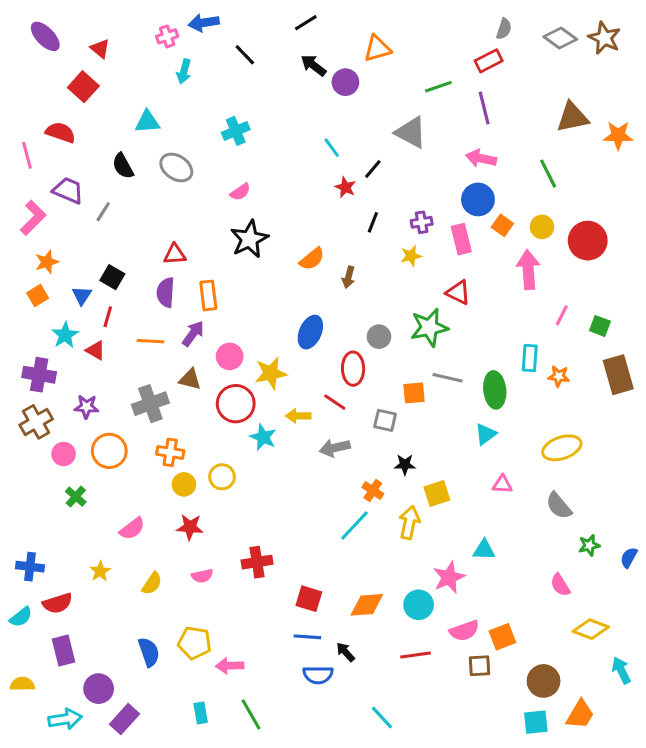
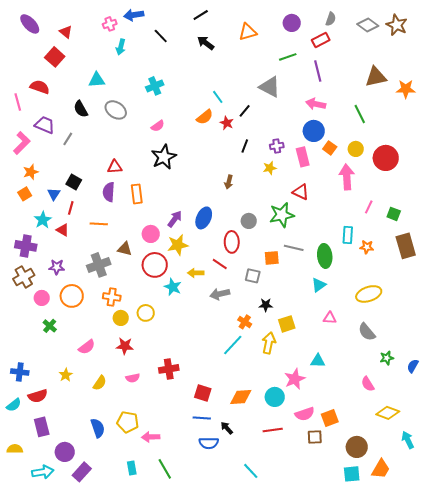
purple circle: (345, 82) -> (292, 23), moved
orange semicircle: (312, 259) -> (205, 117), moved
purple arrow: (193, 334) -> (175, 219), moved

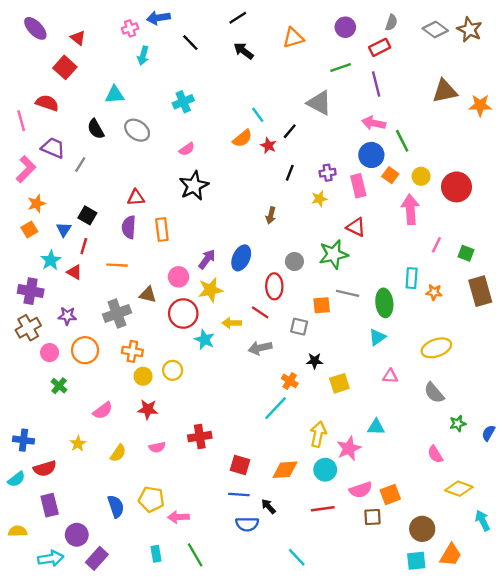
green line: (360, 114) -> (402, 141), moved
yellow arrow: (269, 343) -> (318, 434), moved

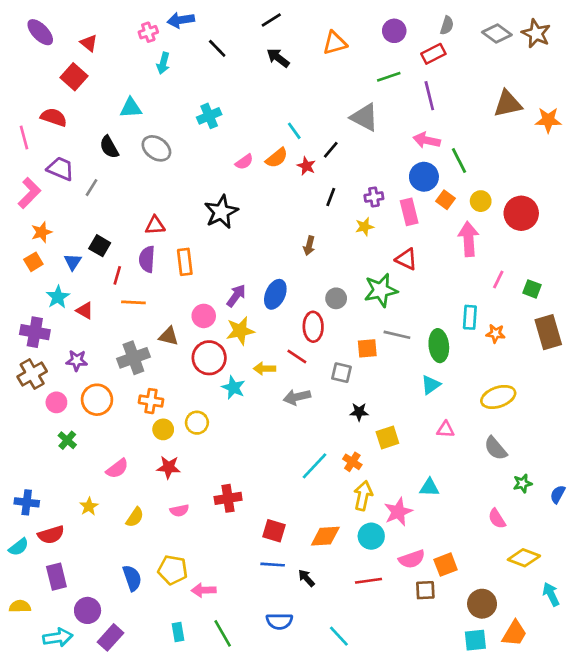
pink semicircle: (187, 149) -> (244, 162), moved
red line: (84, 246) -> (117, 275), moved
orange cross: (290, 381) -> (352, 462), moved
blue semicircle: (247, 524) -> (279, 621), moved

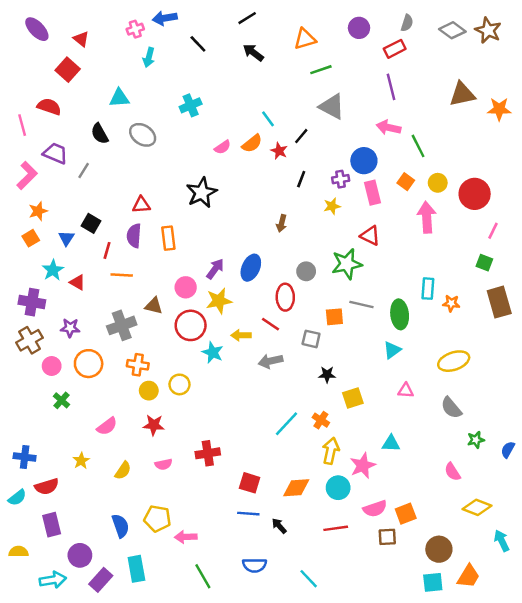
green line: (389, 77) -> (321, 70), moved
blue circle: (424, 177) -> (364, 161), moved
pink line: (498, 279) -> (493, 231), moved
cyan rectangle: (178, 632) -> (136, 569), moved, size x1.5

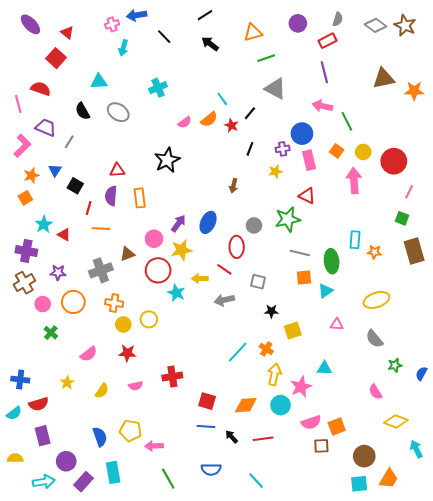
blue triangle: (66, 238) -> (55, 170), moved
brown triangle: (154, 306) -> (127, 254), turned -35
orange square: (334, 317) -> (304, 278), moved
red line: (336, 528) -> (263, 439), moved

